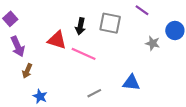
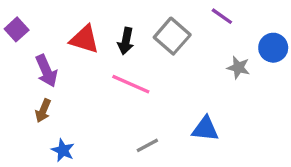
gray square: (110, 23) -> (172, 36), turned 30
red triangle: (57, 40) -> (84, 39), moved
purple arrow: (18, 46) -> (46, 71), moved

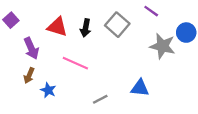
gray star: (238, 68) -> (162, 46), size x1.6
pink line: (131, 84) -> (75, 63), moved
blue star: (63, 150) -> (48, 90), moved

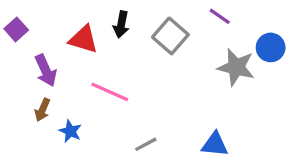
black arrow: (86, 28) -> (121, 24), moved
blue triangle: (140, 88) -> (215, 144), moved

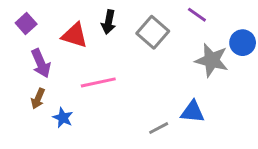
purple square: (16, 29) -> (26, 23), moved
pink line: (110, 92) -> (98, 82), turned -36
gray line: (146, 144) -> (159, 128), moved
blue triangle: (215, 144) -> (192, 112), moved

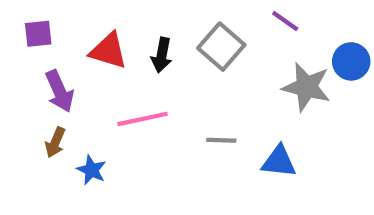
black arrow: (109, 22) -> (162, 55), moved
purple square: (26, 23) -> (38, 34), turned 36
gray line: (159, 128) -> (221, 140), moved, turned 30

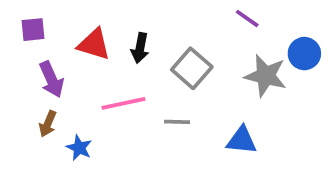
gray square: (221, 47) -> (192, 68), moved
gray line: (221, 140) -> (177, 122), moved

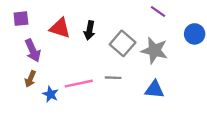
gray star: (266, 76) -> (154, 50), moved
pink line: (123, 103) -> (79, 84), moved

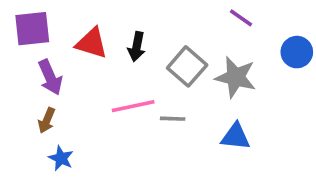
purple square: (21, 19) -> (32, 29), size x1.5
pink line: (79, 84) -> (133, 106), moved
blue star: (50, 94) -> (61, 158), moved

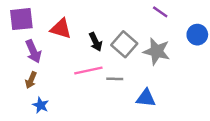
black arrow: (137, 47) -> (96, 42), moved, turned -36
blue triangle: (236, 137) -> (146, 98), moved

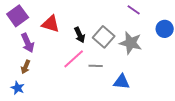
purple square: (21, 19) -> (18, 16), turned -30
pink line: (88, 71) -> (74, 59), turned -30
blue star: (41, 105) -> (18, 88), moved

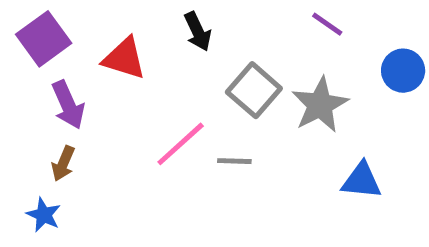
black arrow: (80, 35) -> (198, 31), moved
gray star: (131, 43) -> (320, 105), turned 30
blue triangle: (122, 82) -> (361, 181), moved

